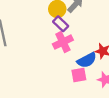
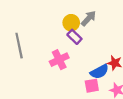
pink cross: (63, 42) -> (59, 60), moved

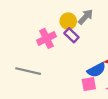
gray line: (19, 46) -> (28, 71), moved, turned -65
pink cross: (59, 60) -> (47, 38), moved

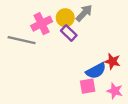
pink cross: (47, 38) -> (42, 24), moved
gray line: (28, 71) -> (22, 40), moved

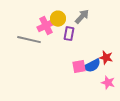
yellow circle: (65, 18) -> (58, 19), moved
purple rectangle: (69, 33) -> (69, 34), turned 56
pink square: (88, 86) -> (79, 67), moved

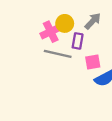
gray line: (29, 40) -> (58, 54), moved
pink square: (79, 67) -> (93, 62), moved

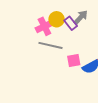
purple rectangle: (78, 41) -> (71, 23), moved, turned -48
pink square: (93, 62) -> (74, 61), moved

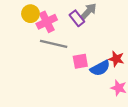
yellow circle: (57, 19) -> (30, 14), moved

